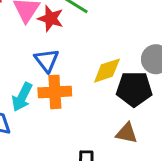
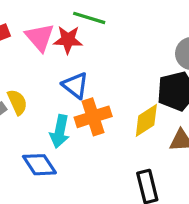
yellow diamond: (107, 71) -> (146, 120), moved

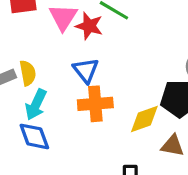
cyan arrow: (60, 131) -> (36, 105), moved

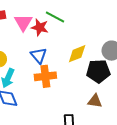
yellow diamond: (144, 119) -> (77, 54), moved

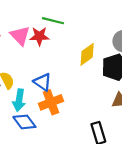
blue triangle: (39, 55) -> (42, 82), moved
orange cross: (45, 76) -> (51, 102), moved

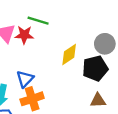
blue triangle: (42, 82) -> (25, 79), turned 36

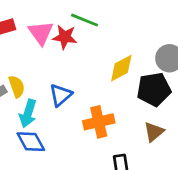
orange cross: (32, 99) -> (99, 122), moved
brown triangle: (98, 100) -> (154, 132), turned -42

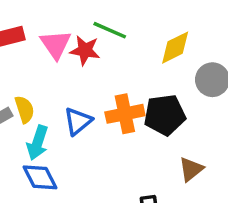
yellow diamond: (121, 68) -> (175, 48), moved
black pentagon: (154, 89) -> (165, 115), moved
orange cross: (99, 122) -> (125, 114), moved

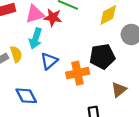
pink triangle: (56, 44) -> (35, 14), turned 48
orange cross: (125, 114) -> (78, 73), moved
cyan arrow: (37, 143) -> (36, 38), moved

